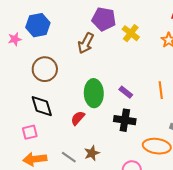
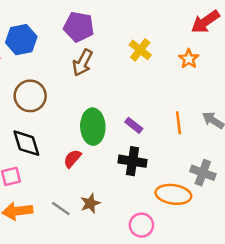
purple pentagon: (104, 19) -> (79, 27), moved

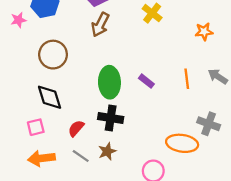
orange star: (189, 59) -> (204, 32), moved, turned 30
red semicircle: (72, 159) -> (76, 128), moved
black cross: (132, 161) -> (111, 118), moved

